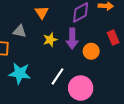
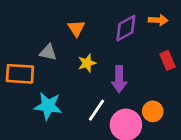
purple arrow: (72, 39) -> (119, 79), moved
orange circle: (91, 51) -> (153, 111), moved

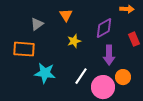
purple diamond: (126, 28) -> (104, 28), moved
gray triangle: (48, 52) -> (37, 24), moved, turned -48
purple arrow: (119, 79) -> (109, 55), moved

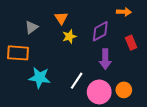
yellow star: (74, 41) -> (69, 36), moved
orange circle: (123, 77) -> (124, 90), moved

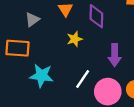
purple diamond: (100, 31) -> (96, 16), moved, turned -60
yellow star: (69, 36) -> (75, 39), moved

